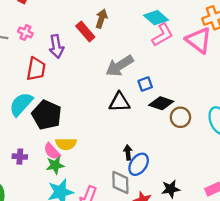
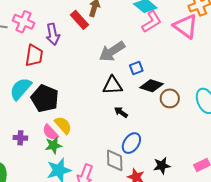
pink cross: (25, 32) -> (24, 22), size x1.5
yellow semicircle: (66, 144) -> (63, 125), turned -132
black arrow: (128, 152) -> (121, 112), moved, turned -48

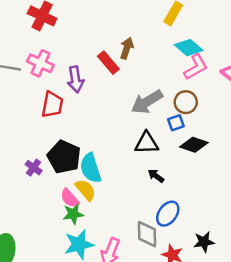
cyan semicircle: (21, 89) -> (91, 168), moved, turned -60
brown circle: (170, 98) -> (186, 102), moved
purple cross: (20, 138) -> (34, 168), moved, turned 32

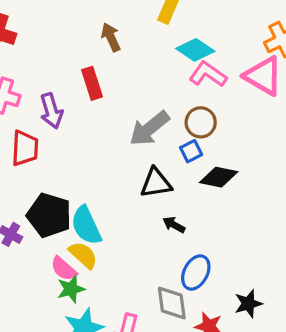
brown arrow: (127, 48) -> (111, 37), moved, turned -35
red rectangle: (108, 63) -> (92, 83), turned 30
pink L-shape: (196, 67) -> (208, 74), turned -108

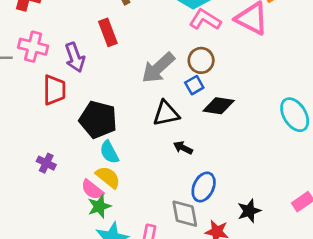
black pentagon: (49, 215) -> (98, 120), moved
cyan semicircle: (86, 225) -> (109, 152), size x0.7

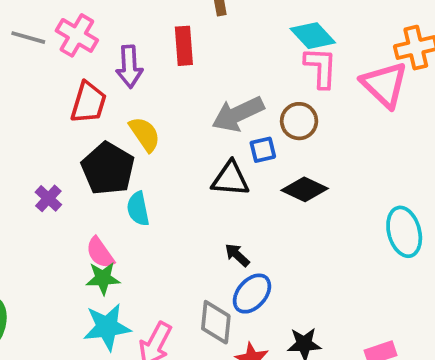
pink L-shape: (205, 20) -> (321, 67), turned 44
blue square: (194, 85) -> (263, 150), moved
black pentagon: (98, 120) -> (108, 169), moved
black arrow: (183, 148) -> (237, 255), moved
yellow semicircle: (108, 177) -> (145, 134), moved

